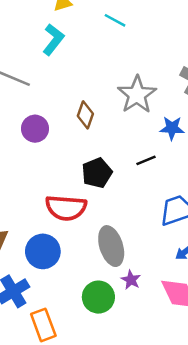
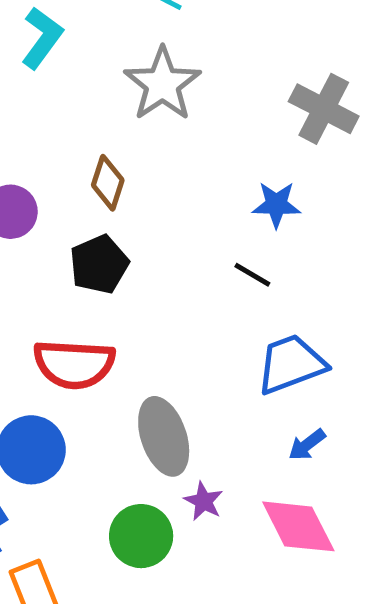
gray star: (137, 95) -> (162, 84), moved
black line: (146, 160) -> (252, 275), moved, turned 54
black pentagon: (97, 173) -> (99, 264), moved

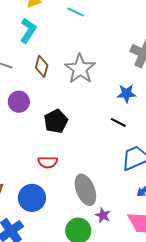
gray star: (162, 84) -> (80, 69), moved
brown diamond: (108, 183) -> (42, 66), moved
red semicircle: (74, 364) -> (48, 162), size x0.6

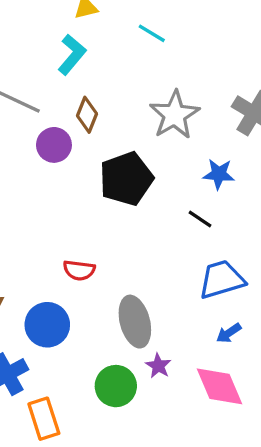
gray star: (80, 69) -> (175, 115), moved
purple circle: (19, 102) -> (54, 145), moved
black pentagon: (56, 121) -> (126, 179), moved, size x1.4

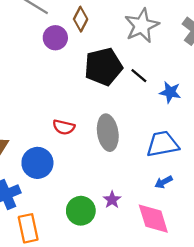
blue star: (219, 174) -> (170, 92), moved
black line: (200, 219) -> (139, 76), moved
gray ellipse: (135, 322) -> (108, 133), moved

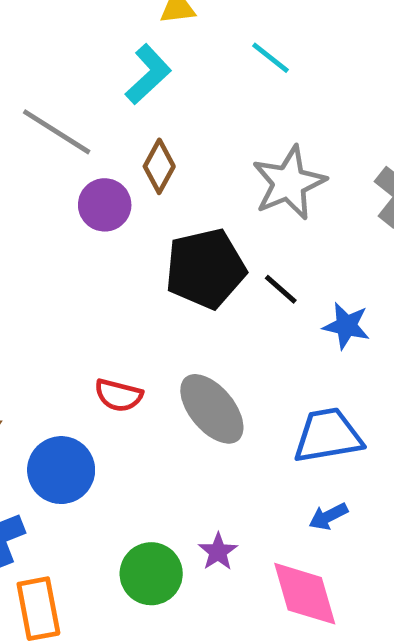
gray ellipse: (108, 133) -> (212, 409), turned -32

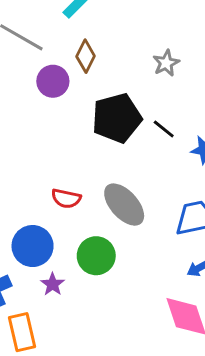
gray star: (289, 183) -> (166, 63), size x0.6
purple star: (218, 552) -> (53, 284), moved
green circle: (151, 574) -> (96, 256), moved

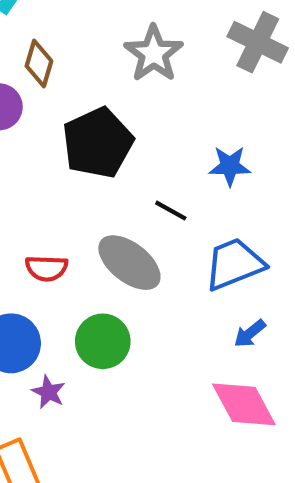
gray star: (166, 63) -> (154, 54), size x1.5
black line: (164, 129) -> (171, 211), moved

